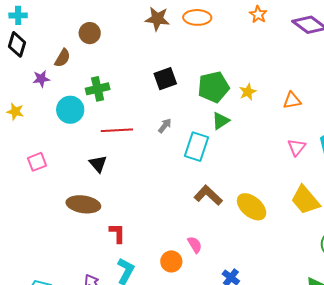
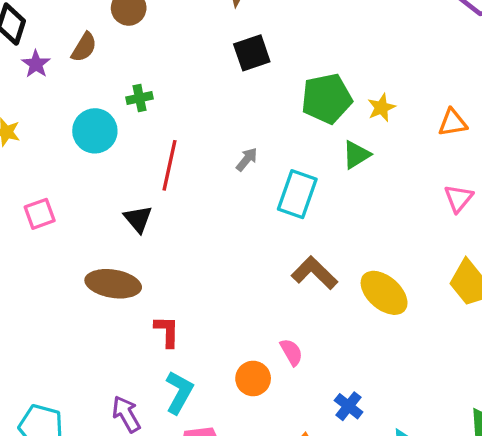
purple star: (41, 79) -> (36, 64), moved, turned -30
black square: (165, 79) -> (252, 53), moved
green cross: (98, 89) -> (140, 98), size x0.7
green triangle: (221, 121) -> (356, 155), moved
red line: (117, 130) -> (170, 165), turned -76

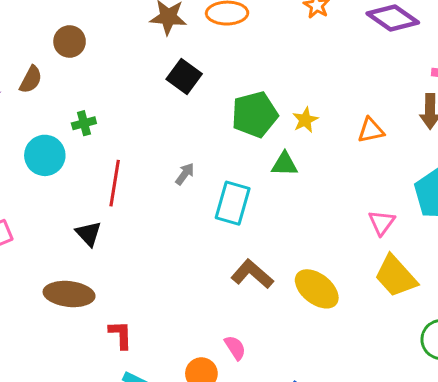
black square: (252, 53) -> (184, 77), turned -32
green triangle: (356, 155) -> (285, 164), turned 36
pink triangle: (458, 198) -> (382, 222), moved

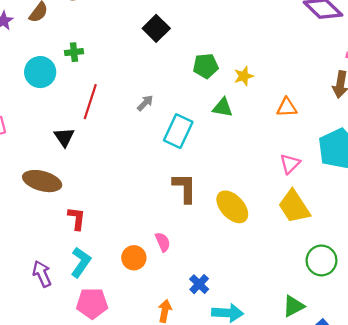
green pentagon: (255, 115) -> (206, 66), size x0.7
orange triangle: (371, 130) -> (287, 107), moved
brown L-shape: (252, 274) -> (185, 188), turned 40

